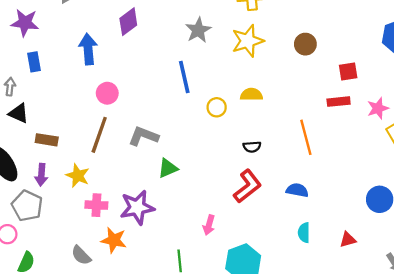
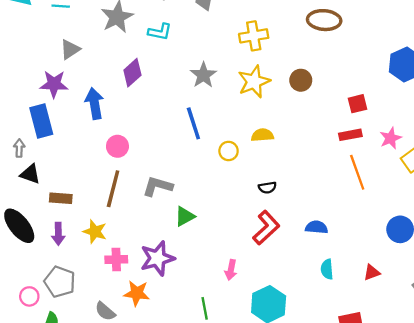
purple star: (25, 23) -> (54, 84), moved
brown circle: (305, 44) -> (301, 80), moved
blue rectangle: (34, 62) -> (41, 121), size x1.6
orange line: (306, 137) -> (357, 172), moved
gray pentagon: (27, 206) -> (60, 282), moved

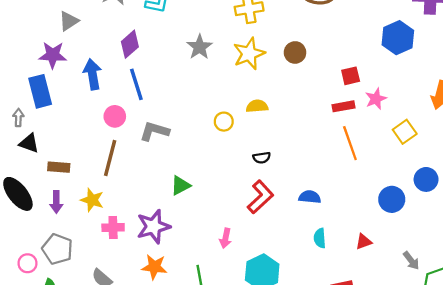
blue line: (193, 123) -> (136, 84), moved
pink star: (391, 138) -> (376, 99), moved
gray L-shape: (158, 186) -> (154, 131), moved
orange star: (137, 293) -> (154, 267), moved

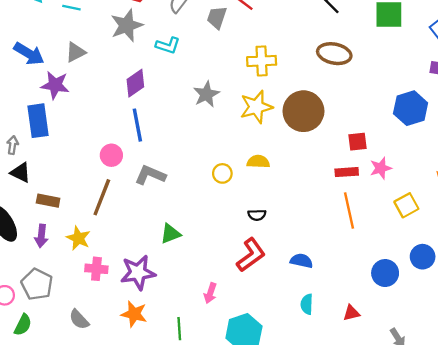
brown circle: (295, 52) -> (303, 111), size x1.8
blue arrow: (92, 74) -> (29, 54), moved, turned 124

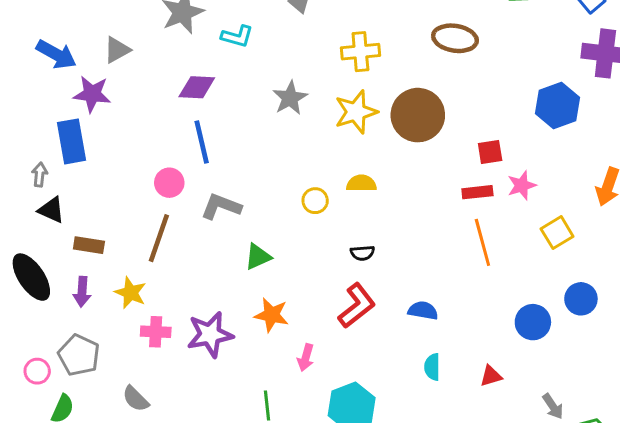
purple diamond: (135, 83) -> (197, 87), turned 40
green triangle: (170, 234) -> (258, 257), moved
orange star: (134, 314) -> (272, 315), moved

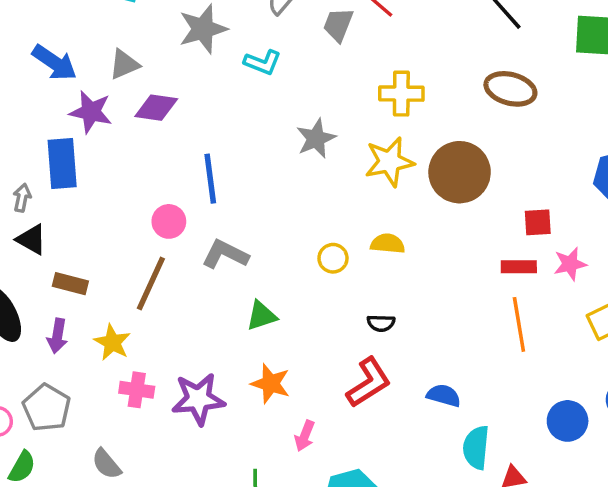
purple diamond: (197, 87) -> (156, 108), moved
cyan semicircle: (432, 367) -> (476, 447), moved, size x1.4

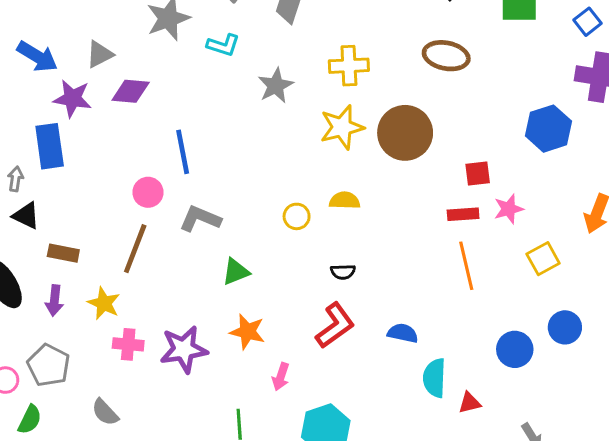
gray star: (316, 138) -> (276, 86), moved

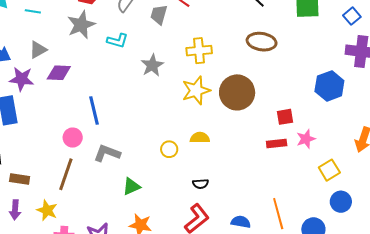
orange line: (466, 266) -> (278, 214), moved
blue circle: (565, 327) -> (341, 202), moved

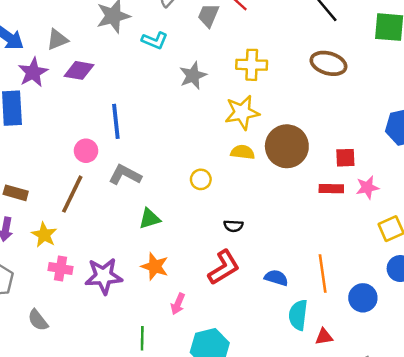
purple star: (21, 79) -> (33, 72), turned 30
brown circle: (237, 92) -> (287, 146), moved
yellow semicircle: (200, 138) -> (243, 152), moved

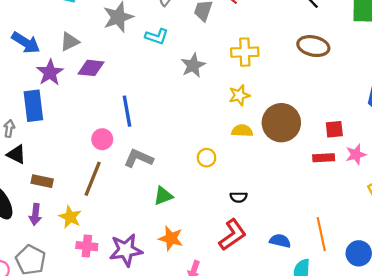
yellow star: (242, 113) -> (239, 95), size x0.7

